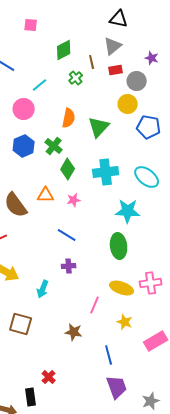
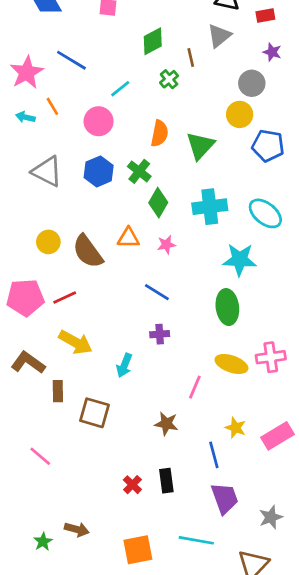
red rectangle: (116, 70) -> (265, 15), moved
yellow star: (125, 322) -> (236, 428), moved
black rectangle: (31, 397) -> (166, 481), moved

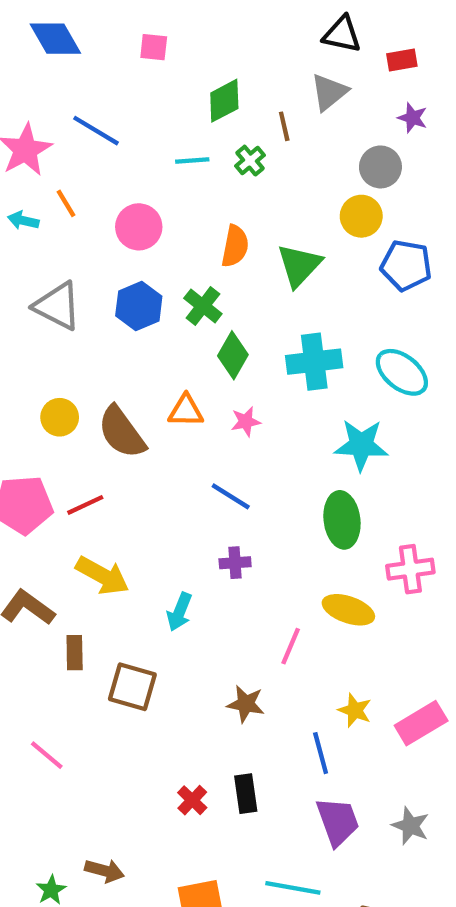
cyan line: (120, 89) -> (192, 161), moved, turned 35
pink cross: (271, 357) -> (410, 569), moved
gray star: (271, 517) -> (410, 826), moved, turned -30

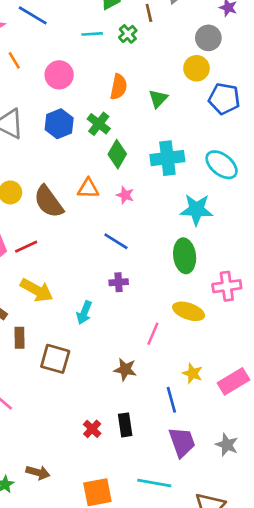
green triangle: (299, 265) -> (158, 99), size x0.7
pink star: (246, 422) -> (125, 195), turned 30

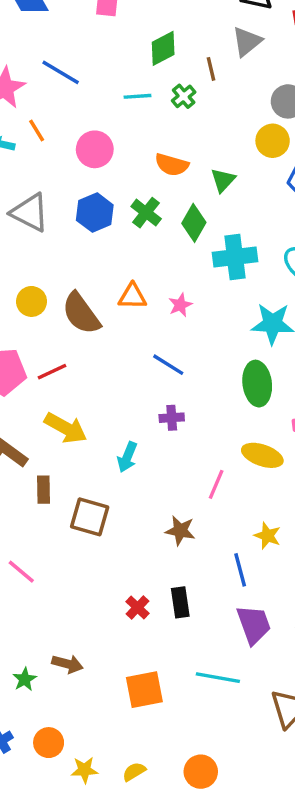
orange semicircle: (119, 87) -> (172, 165), turned 95
green diamond: (117, 154) -> (194, 223), moved
pink star: (125, 195) -> (180, 305), turned 30

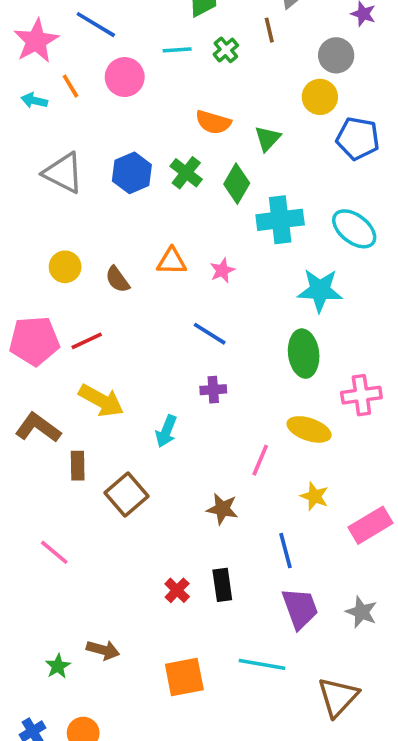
brown line: (211, 69) -> (269, 30), moved
pink circle: (95, 149) -> (125, 77), moved
brown semicircle: (81, 313) -> (117, 279), size x0.6
brown square: (90, 517) -> (126, 494), turned 33
yellow star: (267, 536) -> (314, 496), moved

